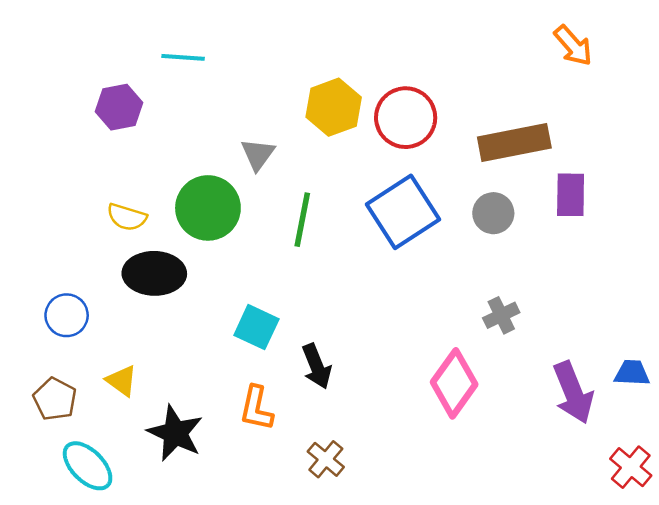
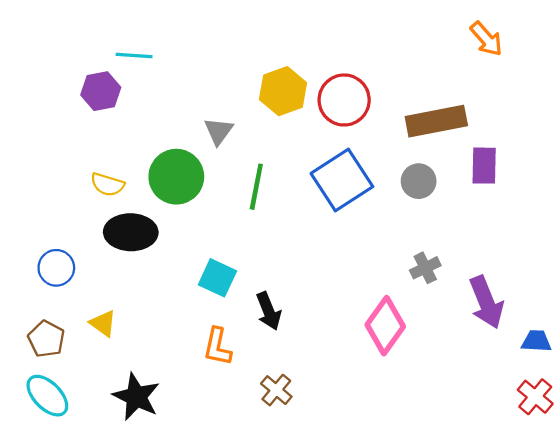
cyan line: (183, 57) -> (134, 56), moved
blue trapezoid: (632, 373) -> (536, 341), moved
purple arrow: (573, 393) -> (486, 302), moved
black star: (175, 433) -> (136, 397), moved
cyan ellipse: (88, 466) -> (47, 396), moved

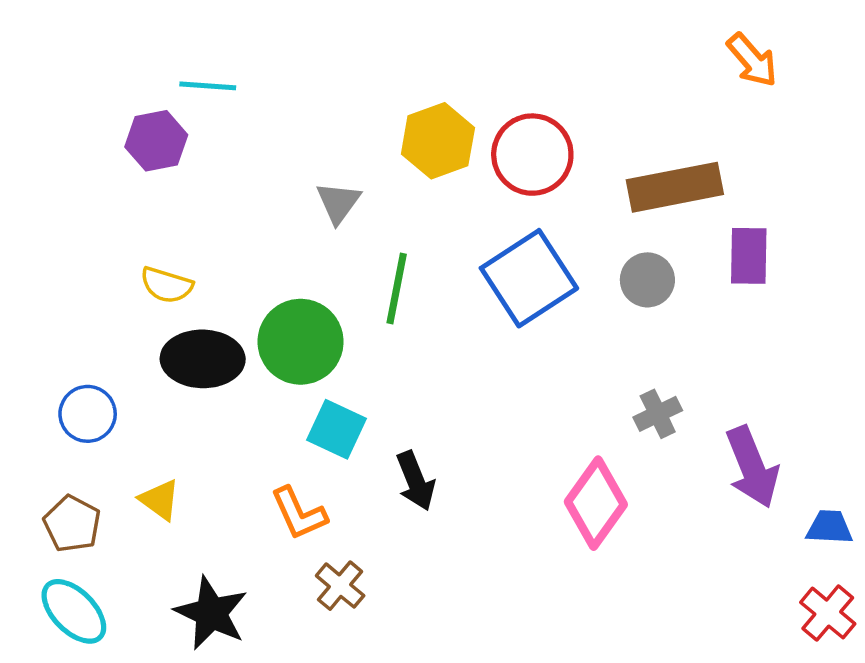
green circle: (176, 177) -> (301, 342), moved
orange L-shape: (217, 347) -> (299, 513), moved, turned -36
brown cross: (276, 390) -> (340, 586), moved

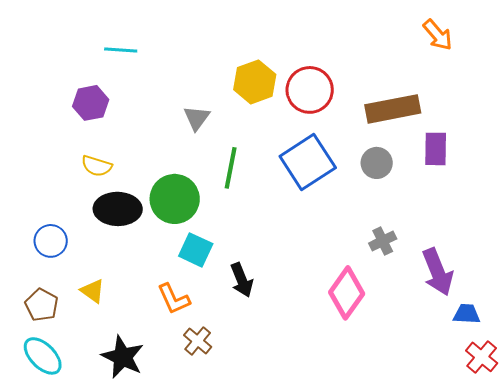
purple hexagon: (156, 141) -> (91, 103), moved
blue trapezoid: (829, 527) -> (467, 314), moved

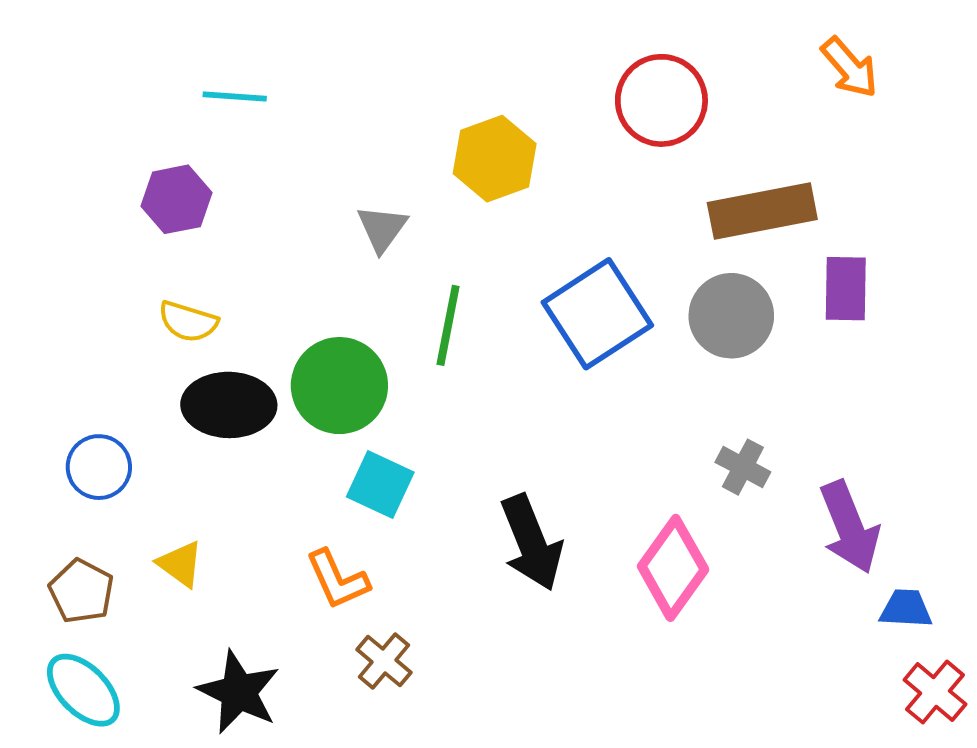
red circle: (310, 90) -> (661, 100), moved
gray circle: (377, 163) -> (731, 316), size x1.4
gray cross: (383, 241) -> (743, 467), turned -36
black arrow: (242, 280) -> (531, 543), moved, size x1.4

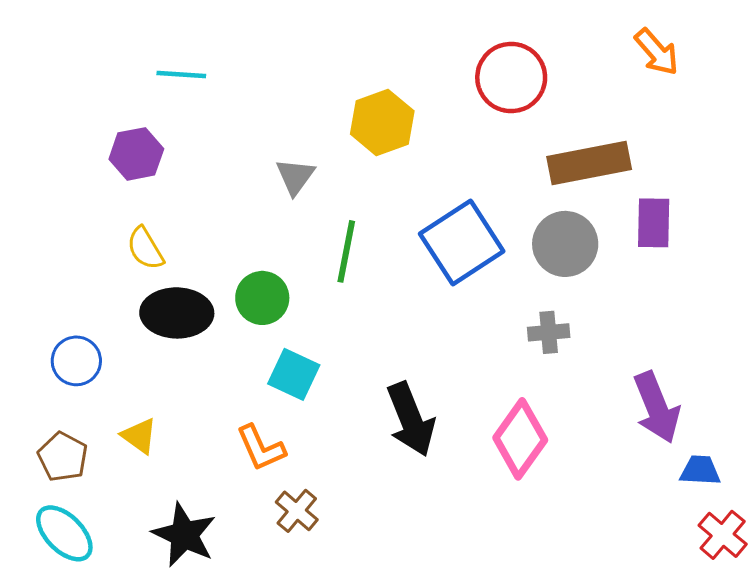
yellow semicircle: (188, 322) -> (145, 248), turned 42
green circle: (339, 386) -> (262, 298), size x0.7
gray cross: (743, 467) -> (549, 332), moved, turned -33

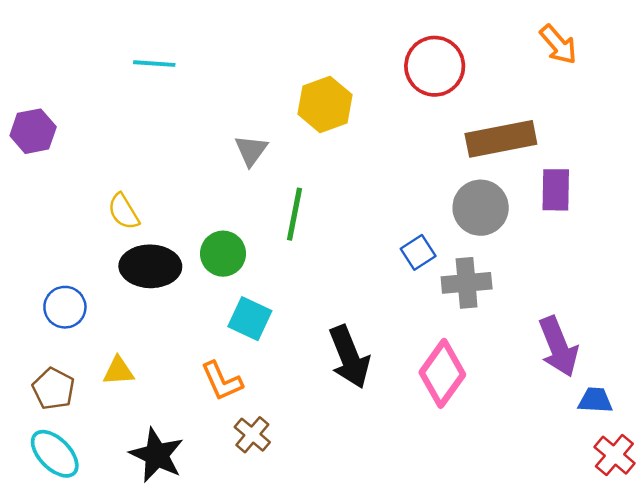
purple hexagon: (136, 154) -> (33, 131), moved
blue square: (462, 242) -> (418, 252), moved, size x0.5
gray cross: (549, 332) -> (467, 283), size x1.4
yellow triangle: (139, 436) -> (118, 371), turned -40

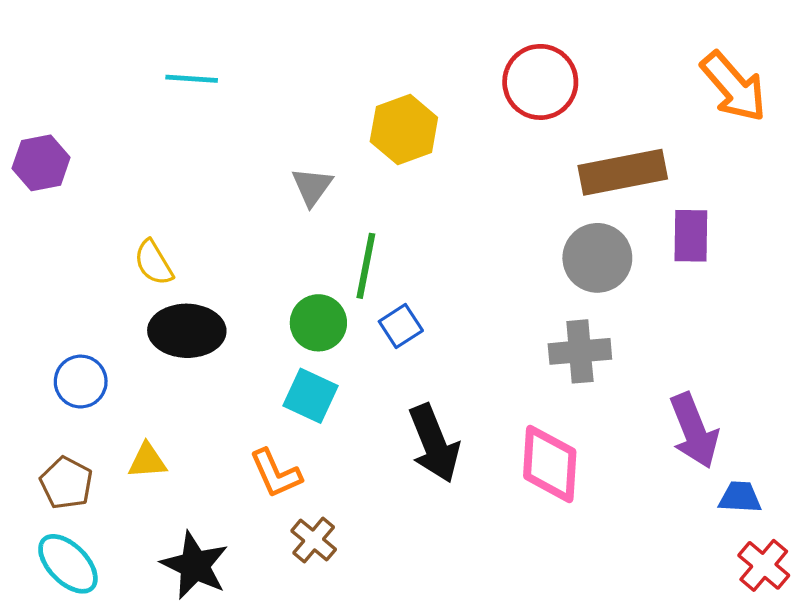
orange arrow: (558, 44) -> (734, 87), moved, size x1.4
blue square: (418, 252) -> (401, 326), moved
green circle: (223, 254) -> (318, 323), moved
pink diamond: (442, 373) -> (550, 464), turned -32

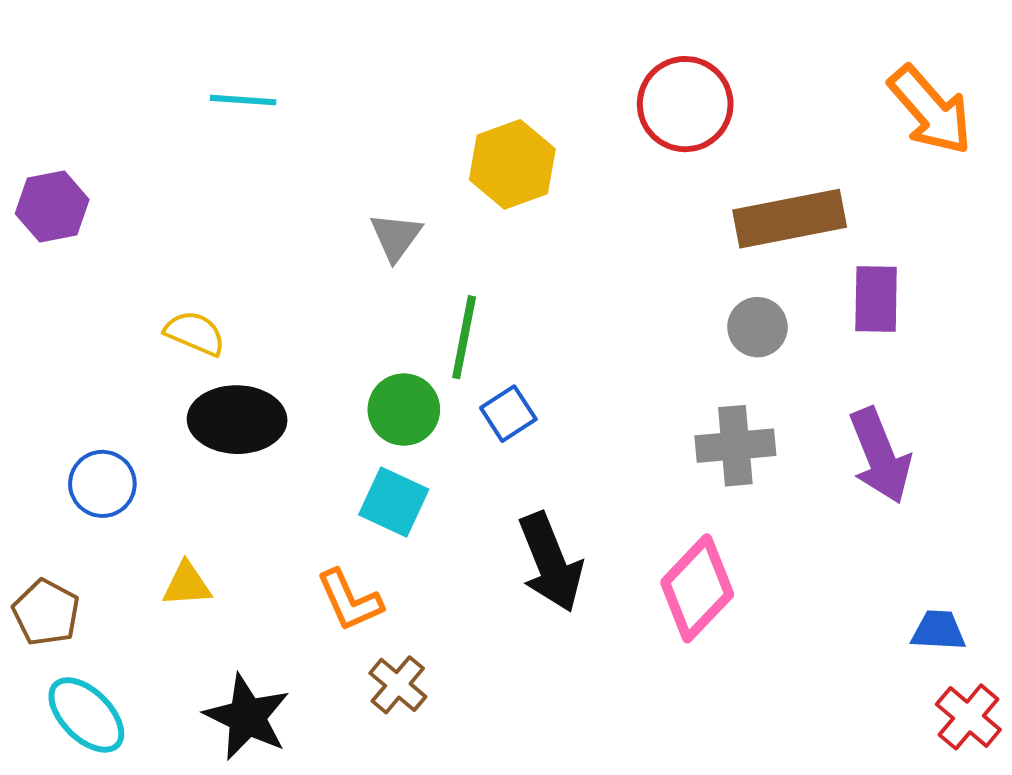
gray circle: (597, 258) -> (757, 327), size x0.7
yellow semicircle: (154, 263) -> (195, 333), turned 144
purple arrow: (694, 431) -> (880, 456), moved
pink diamond: (550, 464) -> (697, 588), turned 40
brown pentagon: (66, 483) -> (46, 612), moved

